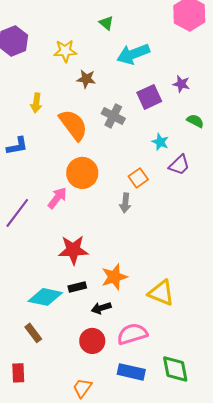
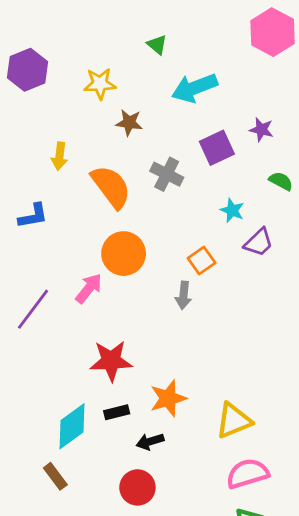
yellow triangle: (161, 293) -> (234, 421), turned -44
cyan diamond: (45, 297) -> (72, 426), turned -48
pink semicircle: (132, 334) -> (247, 474), moved

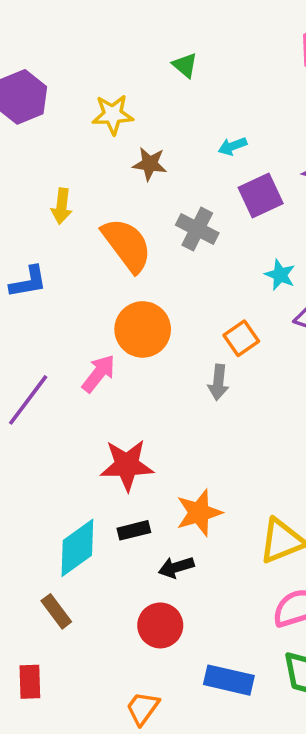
cyan arrow: (195, 88) -> (232, 146), moved, size x0.5

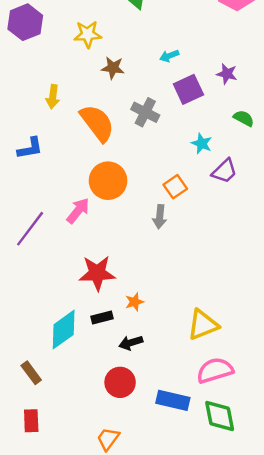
orange star: (199, 513) -> (134, 302), moved, size x0.6
brown rectangle: (56, 611) -> (31, 373), moved
blue rectangle: (229, 680) -> (173, 400), moved

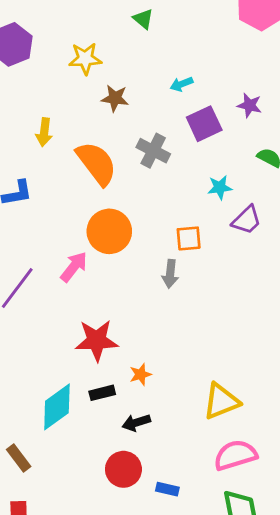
cyan star: (202, 143) -> (220, 187), turned -30
orange square: (175, 187) -> (189, 238), turned 30
blue rectangle: (173, 400) -> (167, 489), moved, size x0.6

